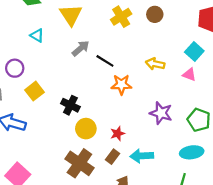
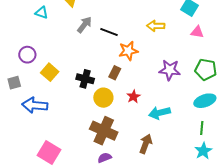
cyan triangle: (37, 35) -> (42, 13), moved
pink triangle: (189, 75) -> (197, 32), moved
brown rectangle: (113, 157) -> (115, 73), moved

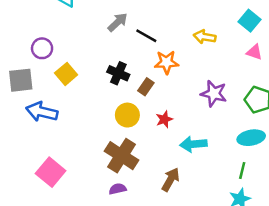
black cross: (85, 79) -> (118, 73), moved
gray square: (14, 83) -> (21, 80), size x1.5

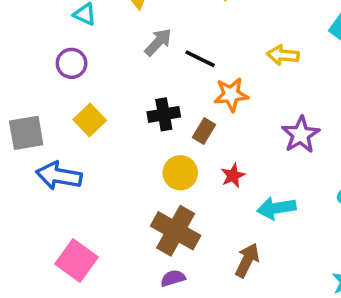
purple circle: (42, 48) -> (72, 63), moved
black cross: (118, 73) -> (164, 114), turned -30
purple star: (214, 94) -> (301, 135), turned 30

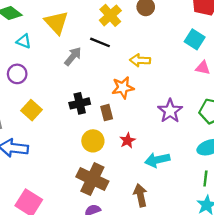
yellow arrow: (283, 55) -> (140, 60), moved
black line: (200, 59) -> (100, 42), moved
brown rectangle: (204, 131) -> (107, 113), turned -42
brown arrow: (247, 260) -> (140, 195), turned -35

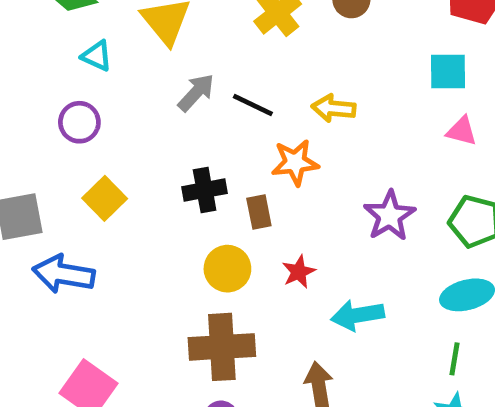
cyan square: (195, 39) -> (448, 71), turned -36
black line: (100, 42) -> (253, 105), moved
brown cross: (92, 179) -> (222, 347), turned -32

